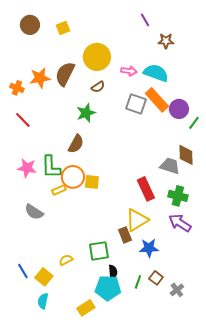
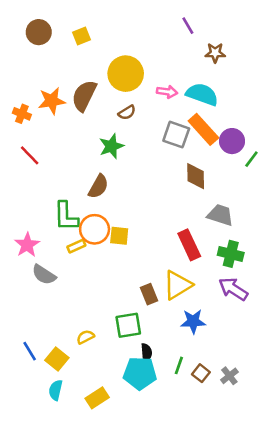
brown diamond: (186, 155) -> (196, 176), moved
pink star: (27, 168) -> (27, 245), moved, turned 30
brown rectangle: (125, 235) -> (149, 294), moved
brown square: (156, 278) -> (201, 373), moved
yellow rectangle: (86, 308) -> (97, 398), moved

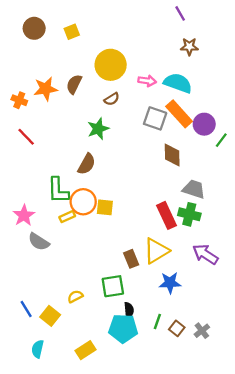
purple line: (188, 26) -> (180, 13), moved
brown semicircle: (84, 96) -> (74, 84), size x0.7
green cross: (231, 254) -> (189, 214), moved
cyan semicircle: (56, 390) -> (38, 349), moved

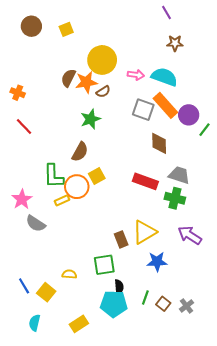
orange star: (46, 89) -> (86, 82), moved
yellow square: (105, 207) -> (97, 176), moved, turned -35
red rectangle: (166, 215) -> (145, 181), moved, turned -45
yellow semicircle: (75, 296) -> (69, 274), turned 32

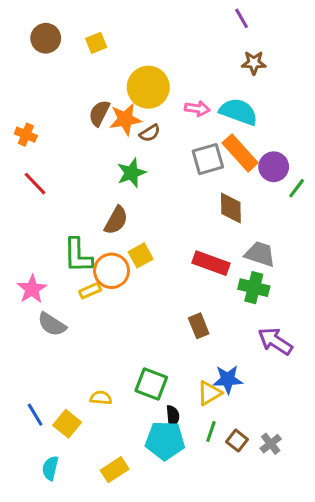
gray square: (143, 110) -> (208, 159), turned -35
yellow triangle: (144, 232) -> (209, 393), moved, size x0.7
brown rectangle: (121, 239) -> (199, 326), moved
green square: (104, 265) -> (151, 384), turned 30

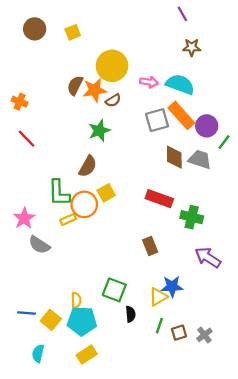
gray trapezoid: (260, 254) -> (200, 159), moved
yellow semicircle: (101, 398) -> (76, 300), turned 84
blue line: (35, 415) -> (27, 313), turned -54
cyan pentagon: (165, 441) -> (82, 321), moved
brown square: (237, 441) -> (179, 333), turned 35

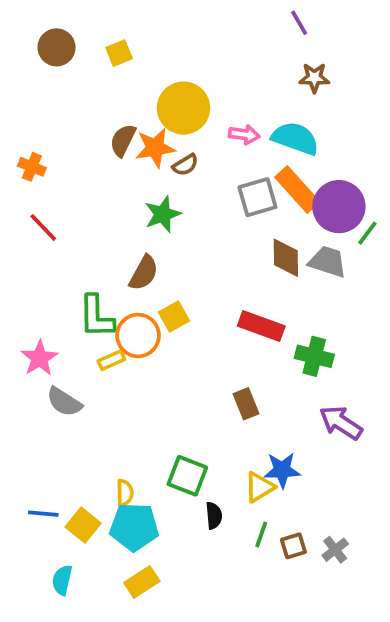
purple circle: (207, 126) -> (339, 207), size x1.4

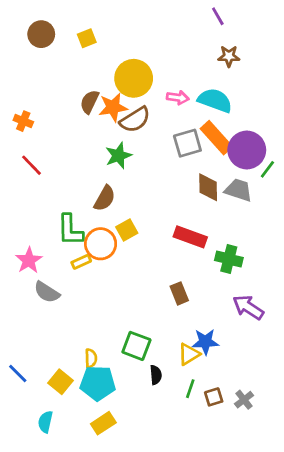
brown semicircle: (185, 165) -> (135, 120), size x1.6
blue line: (43, 514) -> (18, 373), moved, turned 40

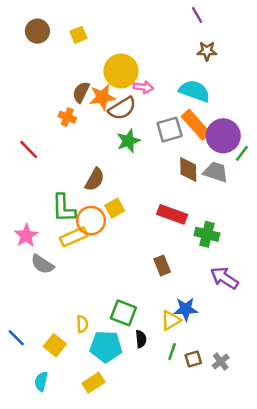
pink arrow: (178, 98) -> (143, 87), moved
orange cross: (23, 121) -> (67, 117), moved
green star: (118, 156) -> (128, 141), moved
yellow rectangle: (81, 262) -> (74, 237), size x1.5
cyan pentagon: (98, 383) -> (106, 347), moved

